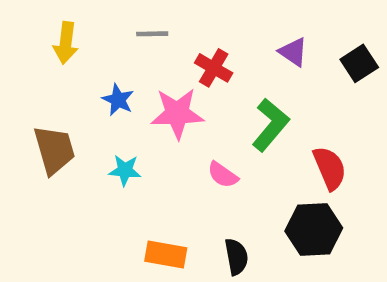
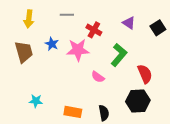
brown trapezoid: (54, 150) -> (24, 52), moved
cyan star: (125, 170) -> (36, 101), moved

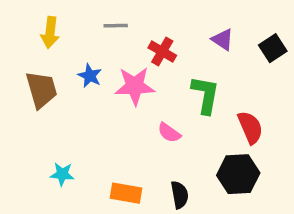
green L-shape: (119, 55) -> (205, 95), turned -30

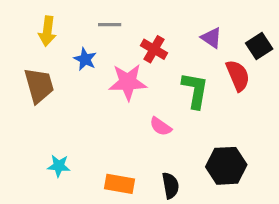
blue star: (90, 76) -> (85, 59), moved
red semicircle: (250, 128) -> (238, 76), moved

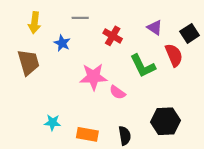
pink star: (128, 82) -> (93, 77), moved
green L-shape: (195, 90) -> (143, 66), turned 144
cyan star: (59, 166) -> (53, 122), moved

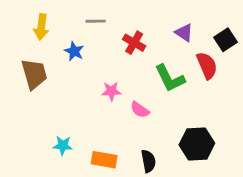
pink star: (93, 77) -> (111, 91), size x0.6

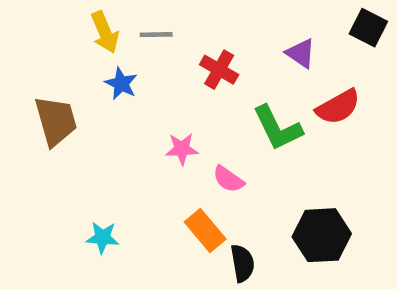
yellow arrow: (41, 27) -> (105, 32), moved, turned -30
black square: (225, 40) -> (368, 28), moved, turned -30
red semicircle: (207, 65) -> (338, 107), turned 84
orange rectangle: (104, 160) -> (205, 231), moved, turned 40

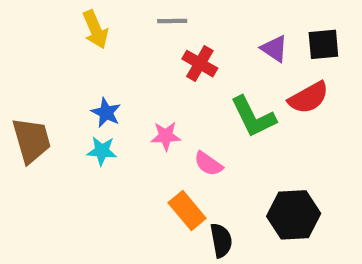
black square: (368, 28) -> (323, 44), moved, turned -32
gray line: (156, 35) -> (172, 21), moved
blue star: (121, 84) -> (106, 113), moved
brown trapezoid: (56, 121) -> (31, 140), moved
cyan star: (102, 238) -> (102, 151), moved

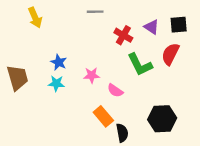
yellow arrow: (95, 29) -> (35, 18), moved
red cross: (200, 64) -> (123, 35), moved
red semicircle: (309, 98) -> (170, 54), turned 145

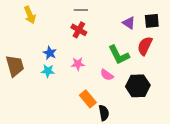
red cross: (123, 35) -> (79, 30), moved
pink semicircle: (115, 91) -> (107, 75), moved
black hexagon: (162, 119) -> (138, 86), moved

